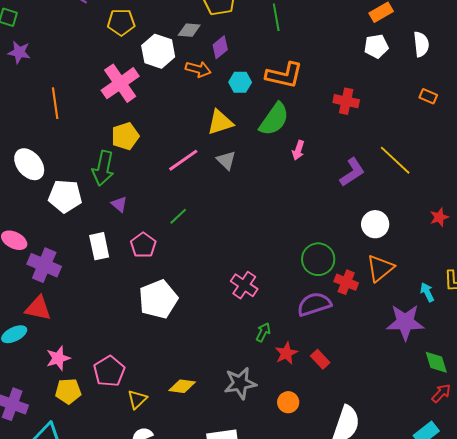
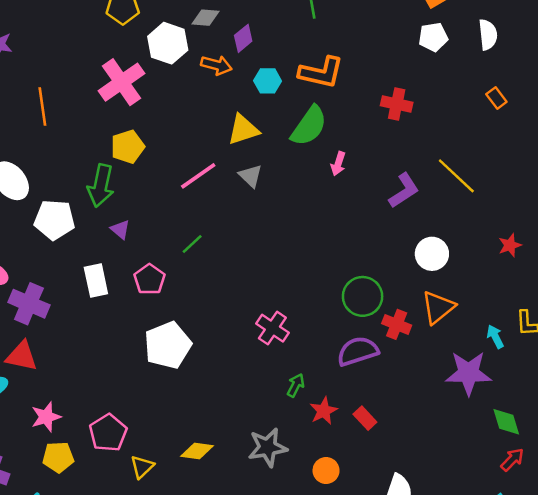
orange rectangle: (428, 96) -> (496, 98), turned 30

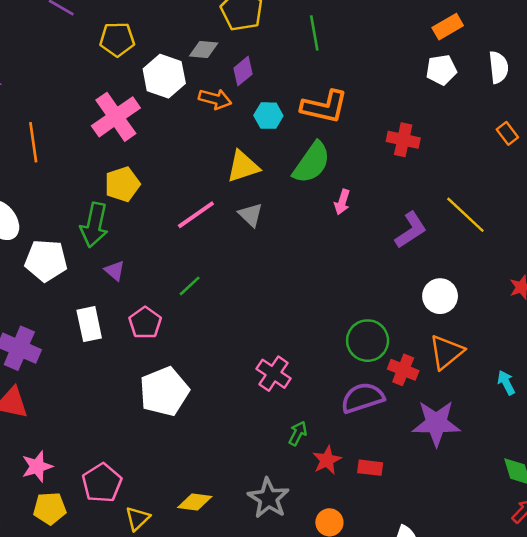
purple star: (468, 373) -> (436, 423), moved
red rectangle: (365, 418) -> (370, 468), turned -40
gray star: (268, 447) -> (268, 498), turned -30

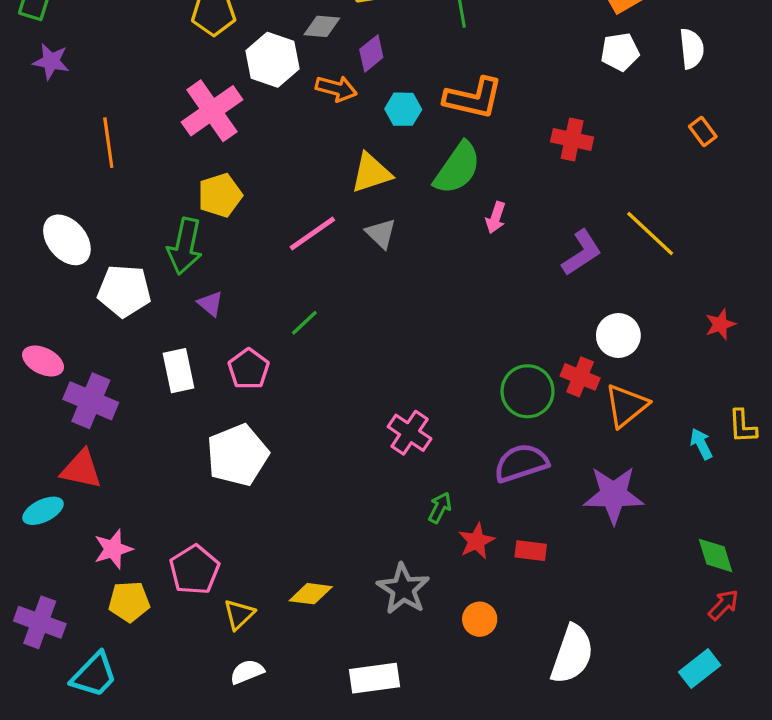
red cross: (403, 370) -> (580, 377), moved
white pentagon: (164, 391) -> (237, 455), moved

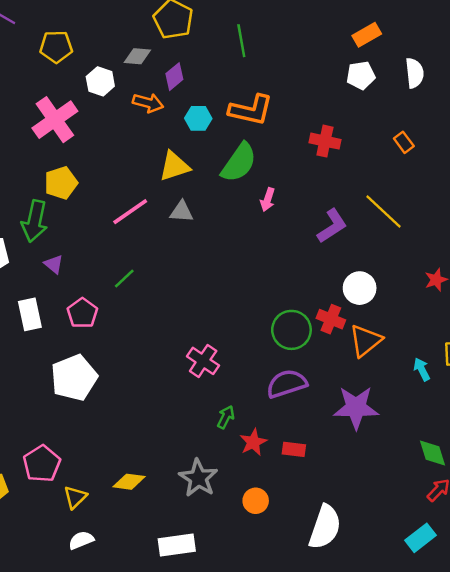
white hexagon: (273, 60) -> (100, 81), size x0.7
orange rectangle: (703, 132) -> (404, 142), moved
gray triangle: (381, 234) -> (182, 212), turned -40

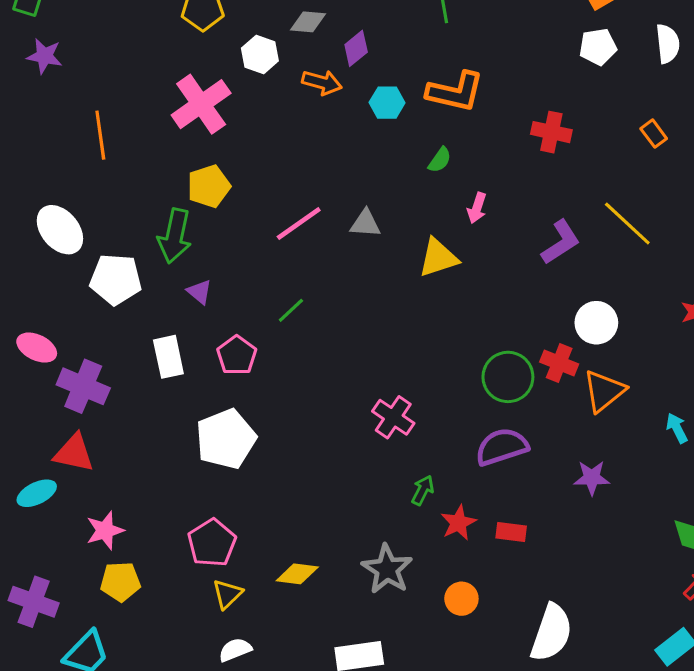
green semicircle: (239, 163) -> (440, 160), size x0.5
yellow triangle: (174, 166) -> (438, 258), moved
purple star: (356, 408) -> (592, 478), size x0.6
pink pentagon: (42, 464) -> (212, 543), moved

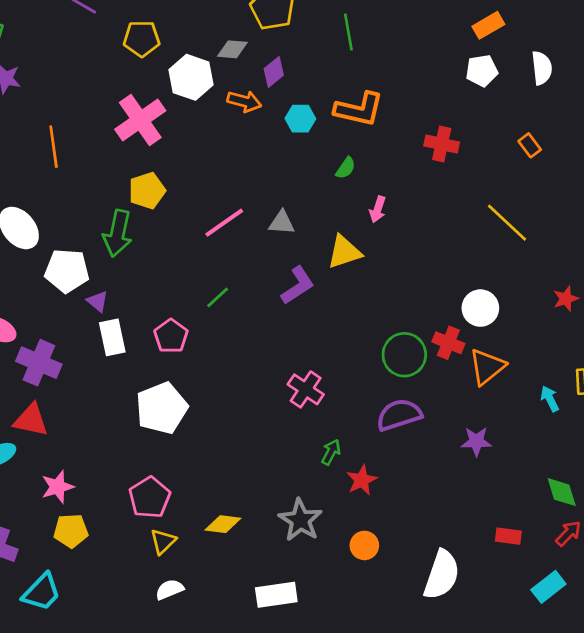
white hexagon: (260, 55) -> (191, 77), size x1.4
purple L-shape: (561, 242) -> (298, 285), moved
purple triangle: (199, 292) -> (98, 301), moved
red rectangle: (511, 532) -> (508, 536), moved

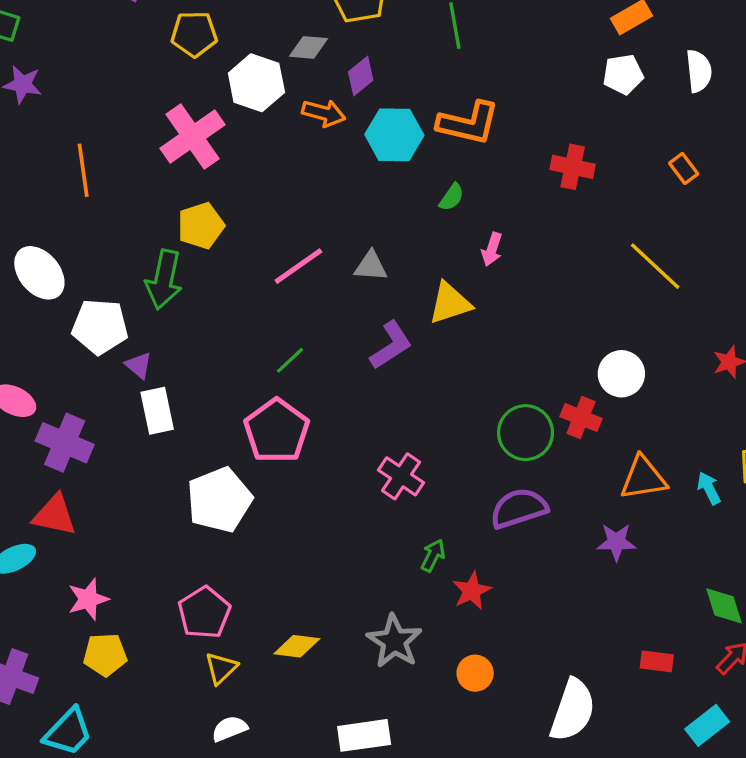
cyan hexagon: (300, 119) -> (394, 135), size x1.5
pink pentagon: (171, 336) -> (277, 431), moved, size x1.5
orange triangle: (487, 367) -> (643, 478), moved, turned 30

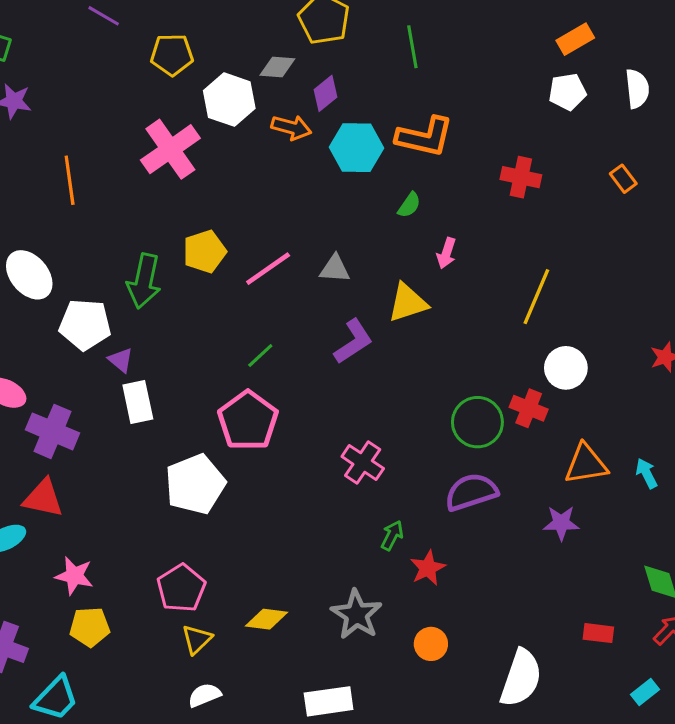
yellow pentagon: (201, 226) -> (204, 252), moved
yellow line: (655, 266) -> (536, 297), moved, turned 70
pink star: (88, 599) -> (74, 576), turned 30
cyan rectangle: (707, 725) -> (645, 692), size x0.7

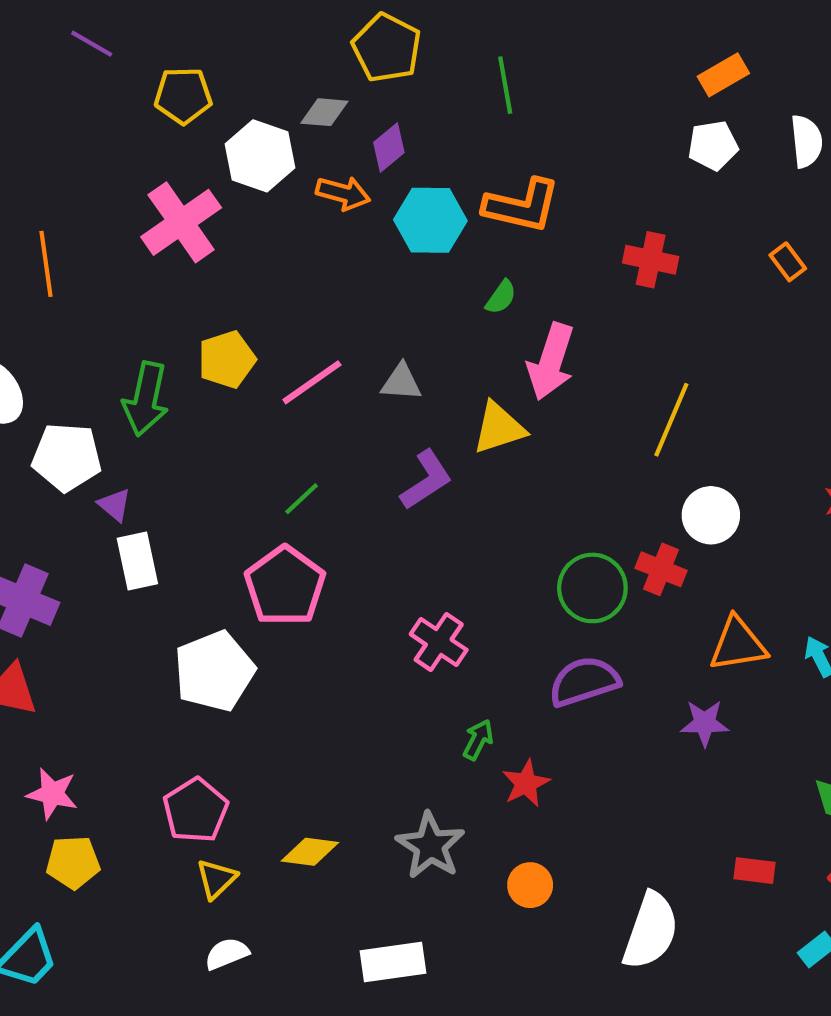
pink arrow: (446, 253) -> (551, 362), size x1.8

